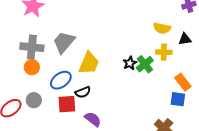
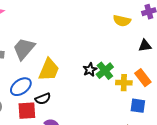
yellow semicircle: (162, 28) -> (122, 21), moved
yellow cross: (164, 52) -> (124, 83), moved
orange rectangle: (183, 82) -> (143, 78), moved

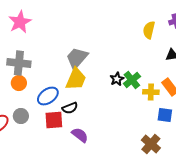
yellow semicircle: (122, 21) -> (149, 30), turned 90
gray trapezoid: (24, 49) -> (77, 58), moved

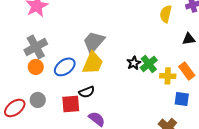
gray cross: (19, 63) -> (36, 47), turned -35
blue ellipse: (48, 96) -> (65, 67), moved

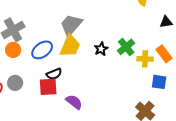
black star: (134, 63) -> (101, 49), moved
black semicircle: (87, 92) -> (54, 74), moved

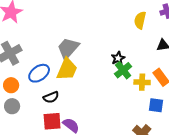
black star: (101, 49) -> (118, 58), moved
orange circle: (13, 50) -> (11, 85), moved
red square: (48, 87) -> (52, 121), moved

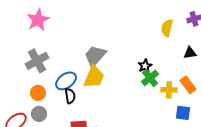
black semicircle: (51, 97) -> (70, 96), moved, turned -77

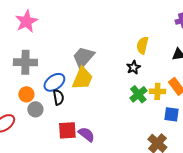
yellow semicircle: (167, 28) -> (142, 45), moved
gray cross: (37, 61) -> (25, 62), turned 30
green cross: (150, 78) -> (138, 94), moved
gray circle: (39, 114) -> (35, 109), moved

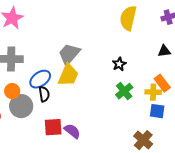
yellow semicircle: (142, 45) -> (128, 18), moved, size x1.4
yellow cross: (157, 91) -> (153, 92), moved
gray circle: (35, 109) -> (21, 106), size x1.5

